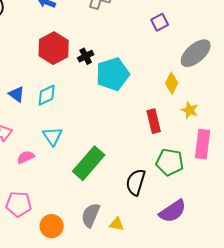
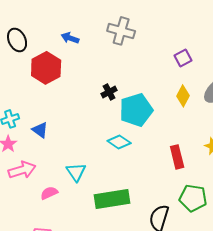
red hexagon: (54, 48) -> (46, 68), moved
yellow diamond: (172, 83) -> (183, 96), moved
cyan diamond: (47, 95) -> (119, 142), moved, turned 60
green rectangle: (89, 163) -> (112, 199), turned 40

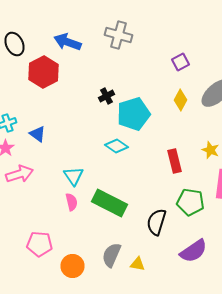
blue arrow: (70, 38) -> (68, 42), size x1.5
pink semicircle: (49, 193) -> (72, 202), moved, turned 102
green rectangle: (112, 199) -> (110, 203), turned 36

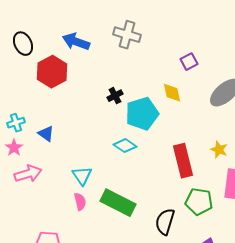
yellow diamond: (180, 100) -> (172, 93), moved, turned -40
red rectangle: (174, 161) -> (183, 161), size x1.4

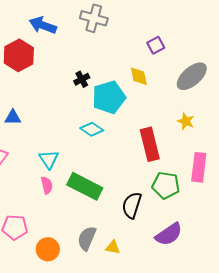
blue triangle: (46, 134) -> (13, 117), turned -36
yellow star: (219, 150) -> (186, 121), moved

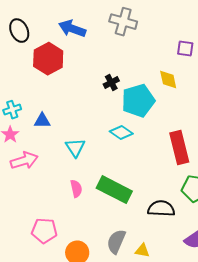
purple square: (156, 45) -> (185, 49), turned 36
cyan triangle: (49, 159) -> (75, 148), moved
black semicircle: (132, 205) -> (161, 209), turned 76

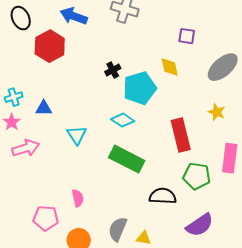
pink semicircle: (76, 189) -> (78, 198), moved
green rectangle: (114, 190) -> (127, 159), moved

